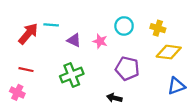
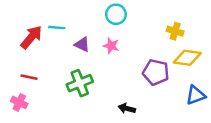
cyan circle: (124, 26) -> (116, 14), moved
purple pentagon: (127, 68) -> (156, 72), moved

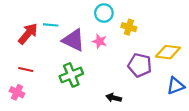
yellow cross: (175, 31) -> (129, 27), moved
purple triangle: (82, 44) -> (73, 40), size x1.6

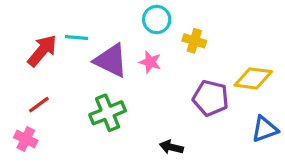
red line: (26, 70) -> (39, 105), turned -48

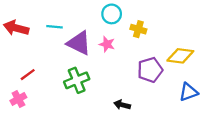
red arrow: (42, 51) -> (16, 28), moved, turned -115
purple pentagon: (211, 98) -> (150, 70), turned -30
pink cross: (26, 139) -> (18, 99), turned 35

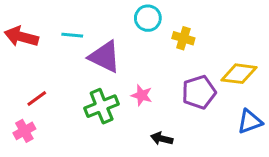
pink star: (107, 44) -> (142, 95), moved

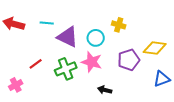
cyan circle: (148, 18) -> (96, 38), moved
pink star: (142, 95) -> (92, 62), size x1.5
red line: (37, 98) -> (36, 64), moved

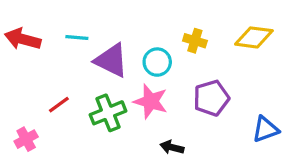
yellow diamond: (155, 48) -> (254, 37), moved

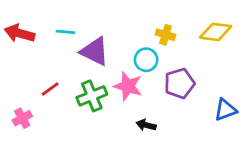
cyan circle: (157, 62) -> (146, 60), moved

